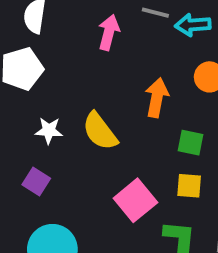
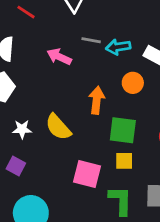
pink arrow: (109, 32) -> (59, 57), turned -75
green square: (191, 143) -> (123, 130), size x1.5
pink square: (135, 200) -> (87, 174), turned -32

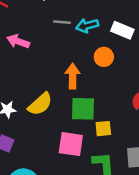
pink arrow: (59, 57) -> (18, 41), moved
yellow semicircle: (58, 127) -> (40, 104), turned -84
green square: (123, 130) -> (83, 109), moved

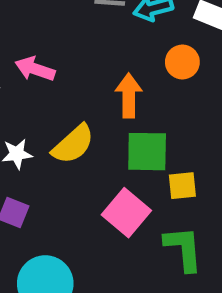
pink arrow: (18, 41) -> (35, 69), moved
pink square: (71, 144) -> (126, 213), turned 32

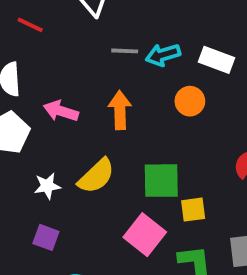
orange arrow: (129, 95) -> (120, 110), moved

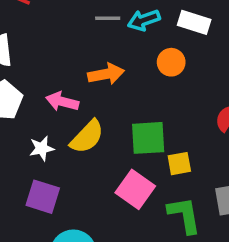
orange arrow: (120, 110) -> (106, 74), turned 84
pink arrow: (61, 111) -> (62, 102), moved
purple square: (46, 237) -> (43, 197), size x1.4

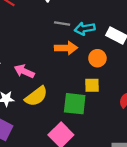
orange arrow: (106, 74) -> (66, 48), moved
yellow square: (179, 164) -> (92, 85), moved

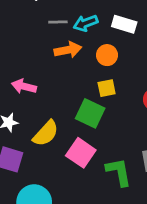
yellow semicircle: (36, 96) -> (46, 133), moved
green square: (75, 104) -> (90, 113), turned 30

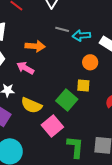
orange arrow: (68, 50) -> (35, 46), moved
yellow semicircle: (46, 133) -> (31, 105), turned 55

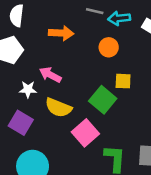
orange circle: (90, 62) -> (109, 47), moved
pink arrow: (25, 68) -> (50, 75), moved

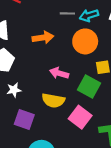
orange circle: (109, 47) -> (85, 41), size x1.5
pink arrow: (50, 75) -> (59, 73), moved
white star: (28, 89) -> (14, 90), moved

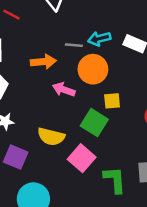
gray line: (67, 13) -> (74, 45), moved
pink arrow: (59, 73) -> (64, 90), moved

